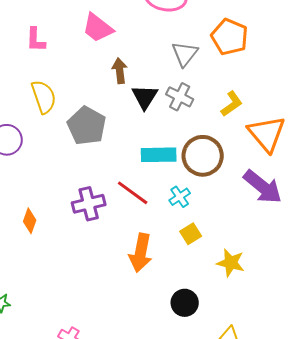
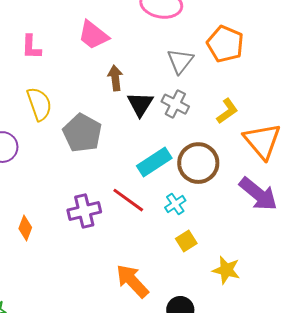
cyan rectangle: (159, 155) -> (154, 162), turned -32
orange arrow: (141, 253) -> (132, 281), moved, turned 126

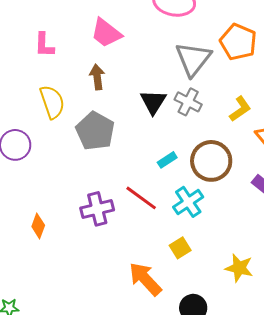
gray triangle: (180, 61) -> (193, 59), size x1.4
brown arrow: (115, 78) -> (97, 77), moved
cyan rectangle: (154, 162) -> (167, 160), size x0.6
cyan cross: (175, 204) -> (188, 202), size x1.4
yellow square: (186, 241) -> (180, 248), moved

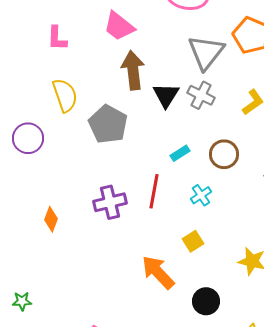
brown arrow: (97, 77) -> (133, 70), moved, size x1.5
brown circle: (211, 161) -> (224, 154), size x0.7
red line: (141, 198) -> (154, 191), turned 64
cyan cross: (188, 202) -> (201, 195), size x0.7

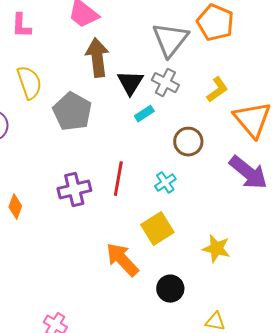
cyan rectangle: (180, 153) -> (144, 114), moved
yellow square: (193, 241) -> (157, 229), size x1.5

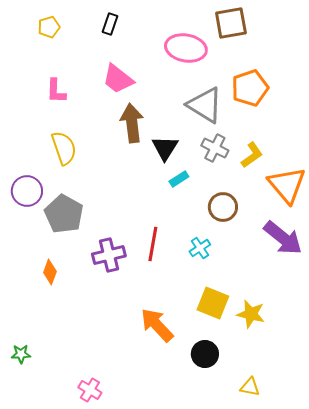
orange pentagon: (215, 23) -> (250, 88), turned 30
gray triangle: (170, 40) -> (205, 105), turned -36
gray cross: (165, 83) -> (215, 148), moved
gray pentagon: (72, 112) -> (64, 214), moved
yellow square: (157, 229) -> (213, 303), moved, turned -36

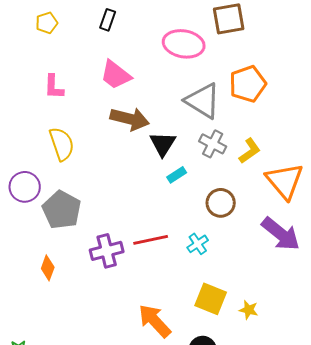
brown arrow: (132, 123) -> (130, 119), turned 111
red line: (153, 244) -> (151, 240), turned 68
yellow star: (251, 314) -> (249, 310), size x0.7

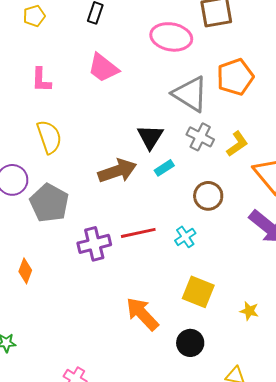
brown arrow: (130, 119) -> (117, 171), moved, turned -33
orange diamond: (48, 268) -> (25, 271), moved
yellow star: (249, 310) -> (249, 311), moved

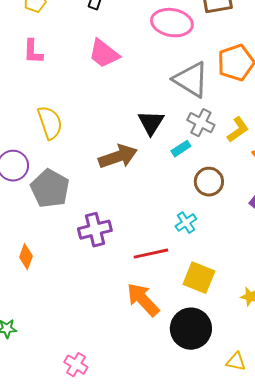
pink L-shape: (41, 80) -> (33, 52), moved
cyan rectangle: (164, 168) -> (181, 149), moved
red line: (138, 233) -> (151, 254), moved
black circle: (190, 343) -> (191, 329), size x1.5

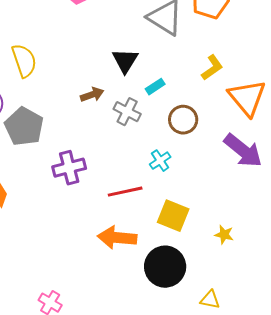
gray cross: (201, 123) -> (127, 112), moved
brown arrow: (118, 157) -> (92, 95), size x0.6
orange arrow: (143, 300) -> (117, 238), turned -42

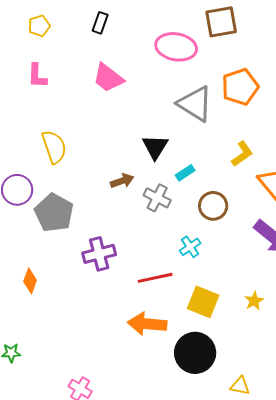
yellow star: (224, 235) -> (254, 301), moved, turned 30

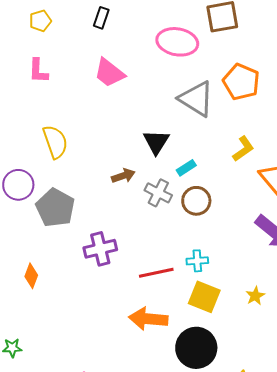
orange pentagon: (240, 87) -> (241, 82), turned -30
brown circle: (213, 206) -> (196, 201), moved
cyan cross: (190, 247) -> (197, 261), moved, turned 30

